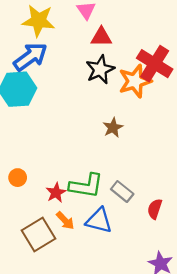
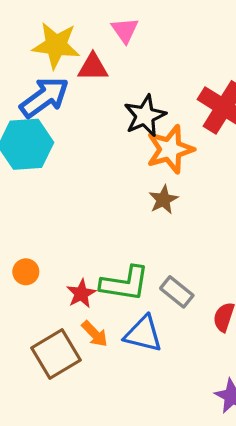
red triangle: (101, 37) -> (93, 67), moved
orange star: (135, 81) -> (170, 149), moved

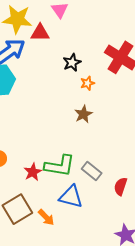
black star: (145, 116) -> (72, 63), size x0.7
orange star: (170, 149) -> (87, 83), size x0.5
orange arrow: (95, 334) -> (46, 217), moved

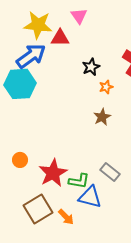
green L-shape: (60, 166) -> (79, 181), moved, size x0.7
red star: (33, 172) -> (53, 173), size x1.6

